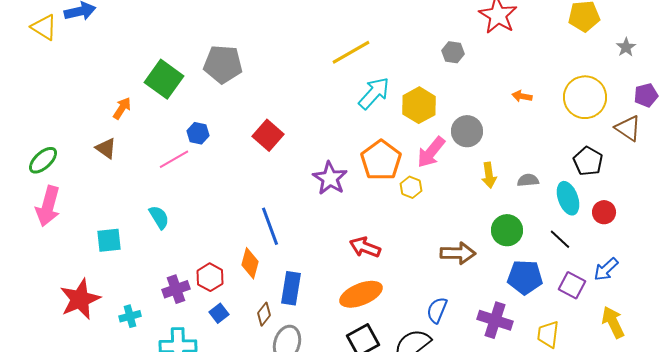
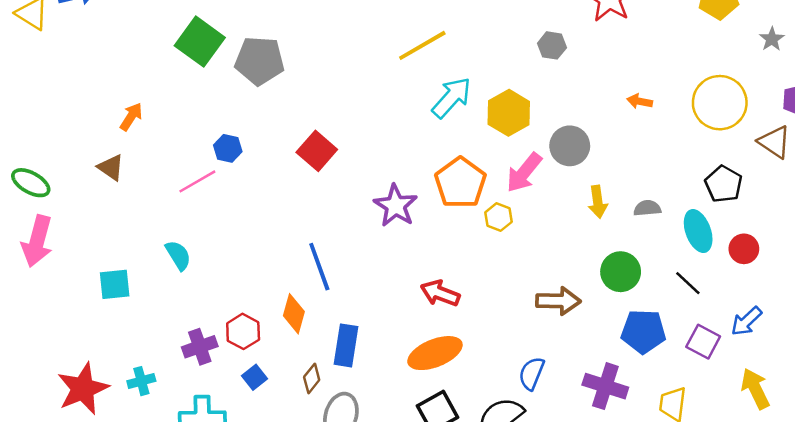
green square: (164, 79) -> (200, 42), moved
green ellipse: (43, 160) -> (31, 183), turned 72
red star: (80, 299) -> (83, 389), moved

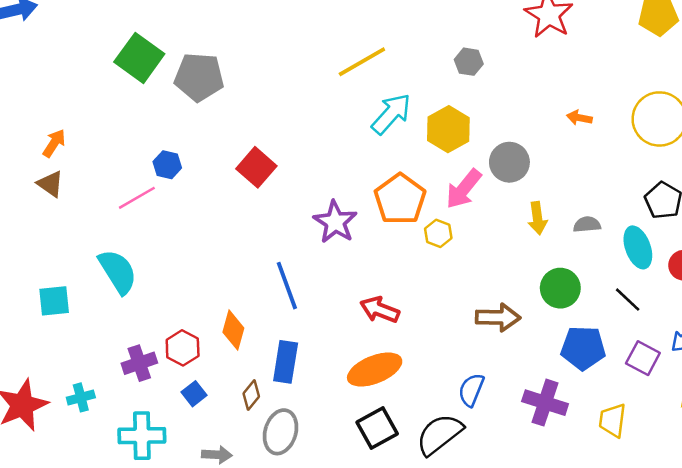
gray hexagon: (552, 45) -> (469, 62), moved
orange arrow: (131, 117) -> (54, 143), moved
cyan semicircle: (178, 255) -> (118, 272), size x1.5
blue line: (319, 267) -> (287, 286), moved

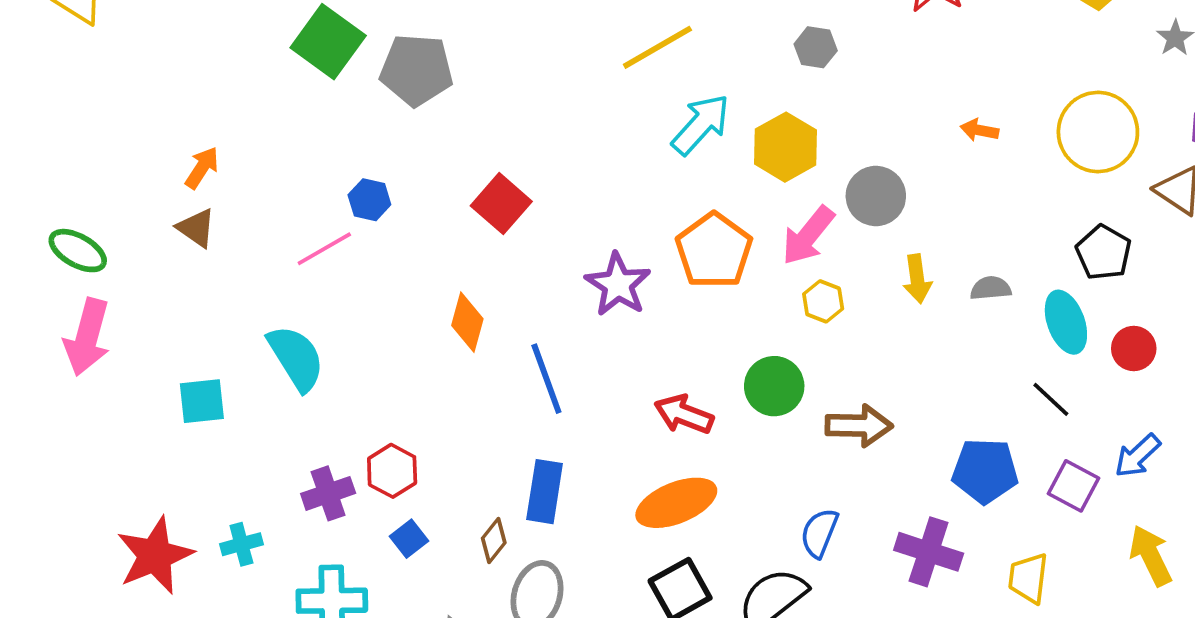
yellow hexagon: (438, 233) -> (823, 301), moved
green circle: (560, 288) -> (774, 386), moved
orange diamond: (233, 330) -> (467, 322), moved

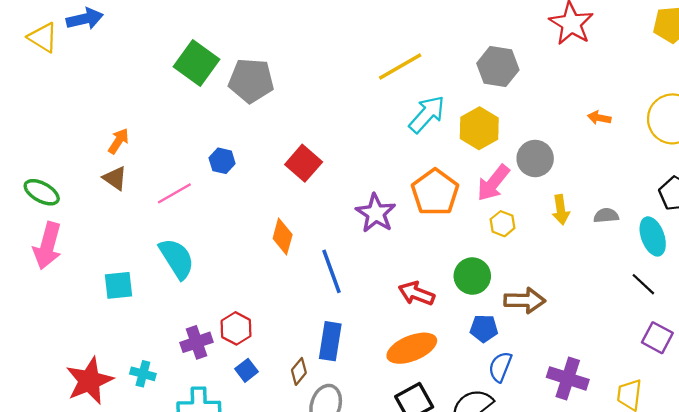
gray hexagon: (816, 47) -> (498, 67), size x1.6
pink line: (324, 249) -> (174, 193), moved
blue pentagon: (985, 471) -> (484, 328), moved, size x0.7
cyan cross: (241, 544) -> (143, 374), turned 30

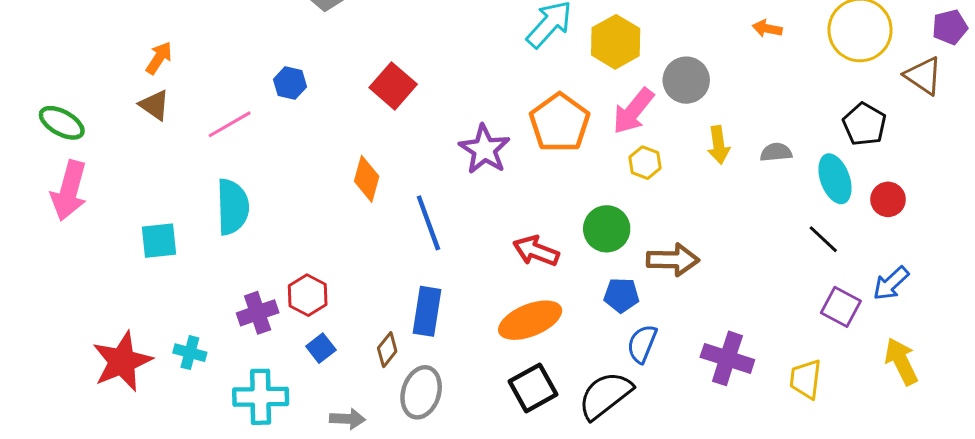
cyan semicircle: (177, 259) -> (233, 207), turned 30

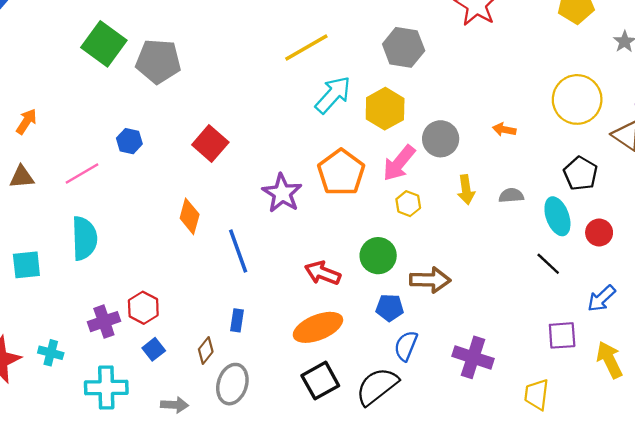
orange arrow: (767, 29) -> (504, 130), moved
brown triangle: (155, 105) -> (22, 177), moved, turned -40
purple square: (841, 307) -> (562, 335), moved, turned -32
blue rectangle: (427, 311) -> (237, 320), size x0.6
yellow trapezoid: (806, 379) -> (537, 394), moved

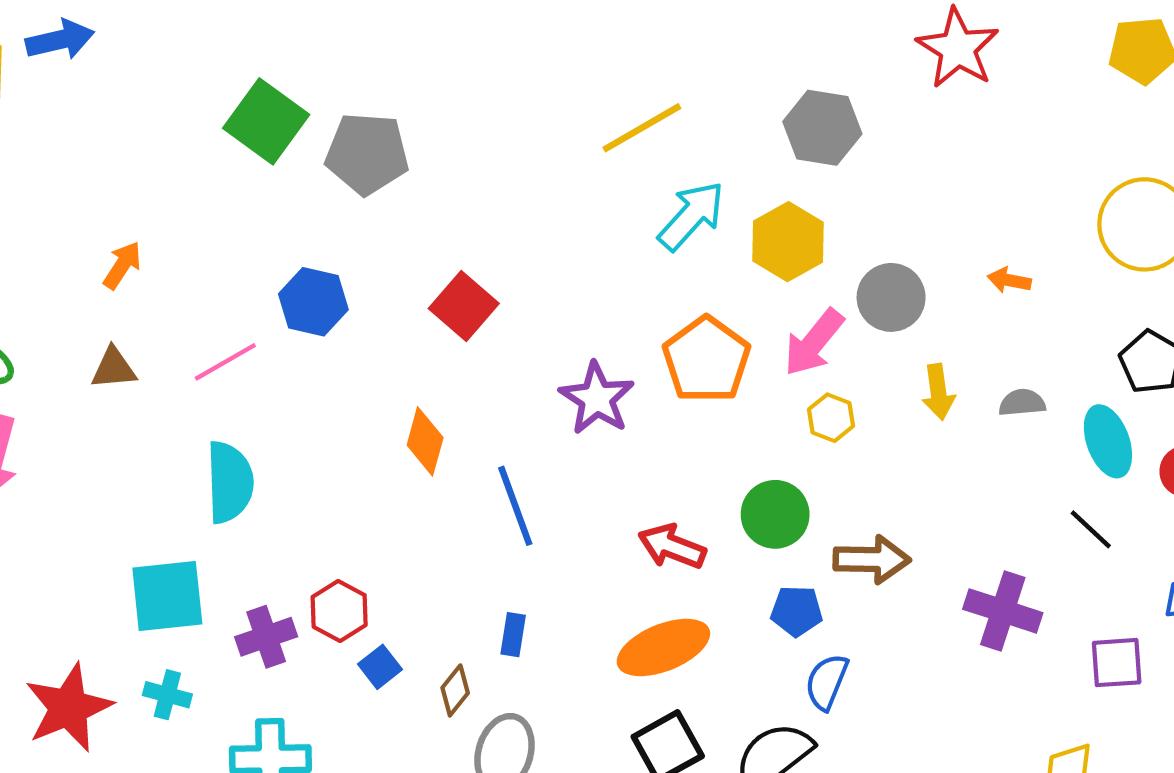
blue hexagon: (129, 141) -> (313, 302), size x1.4
cyan square: (26, 265) -> (167, 596), moved, size x1.4
blue square: (154, 349) -> (380, 667), moved
purple cross: (473, 357) -> (1003, 611), moved

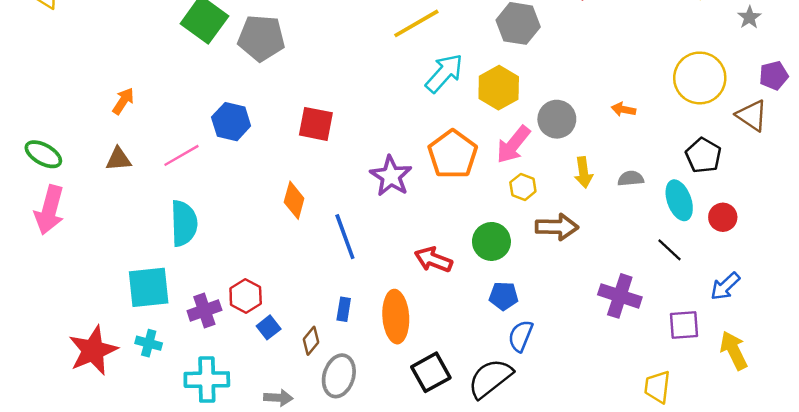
red square: (464, 306) -> (316, 124), turned -30
brown arrow: (872, 559) -> (557, 227), moved
orange ellipse: (663, 647) -> (396, 317), moved, turned -72

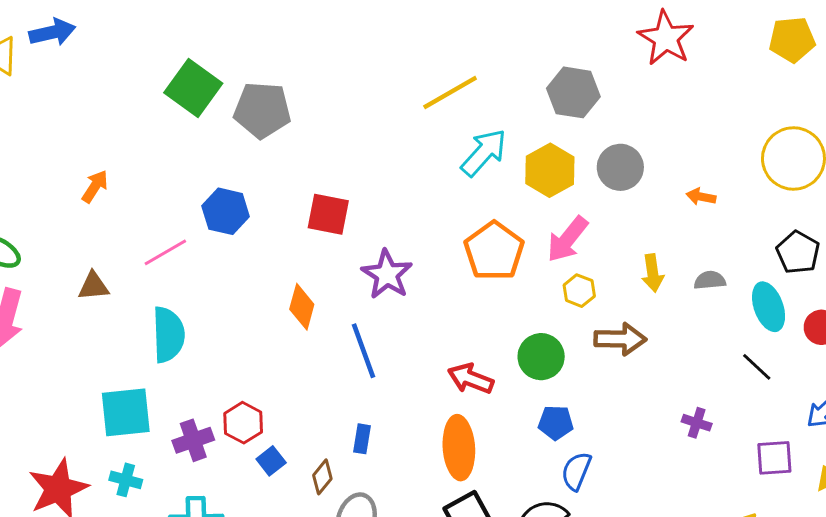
gray circle: (557, 119) -> (620, 167), moved
brown triangle: (118, 159) -> (93, 286), moved
purple star: (391, 176) -> (387, 274), moved
purple cross: (620, 296) -> (697, 423), size x0.6
orange ellipse: (396, 317) -> (459, 448), moved

